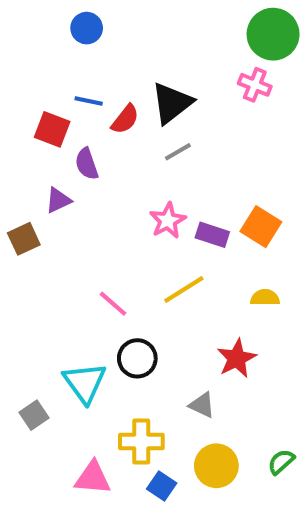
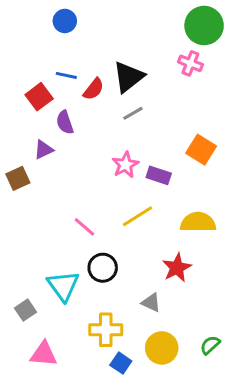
red square: (52, 129) -> (39, 97), turned 32
orange square: (261, 227) -> (201, 150), moved
yellow semicircle: (265, 298) -> (198, 222), size x1.6
pink triangle: (93, 478) -> (44, 354), moved

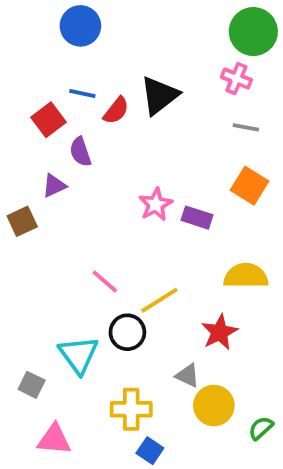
blue circle: (65, 21) -> (80, 26), size x1.4
gray line: (133, 113) -> (246, 127), moved, turned 40
yellow line: (137, 216) -> (159, 300), moved
gray square: (25, 310) -> (32, 385), turned -30
yellow circle: (162, 348) -> (214, 406), moved

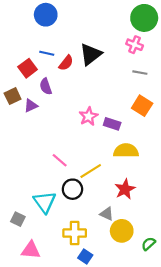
brown square: (22, 221) -> (13, 96), moved
yellow semicircle: (246, 276) -> (126, 151), moved

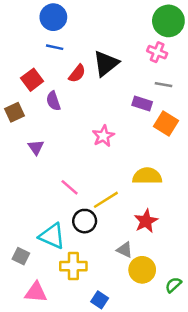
blue line: (47, 53) -> (55, 47), moved
purple triangle: (31, 106) -> (36, 147), moved, turned -40
purple rectangle: (112, 124) -> (142, 103), moved
cyan triangle: (45, 202) -> (52, 236), turned -30
yellow cross: (75, 233) -> (73, 266), moved

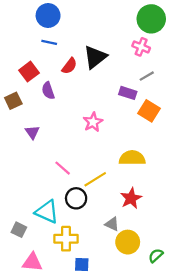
gray line: (163, 85) -> (147, 76), turned -40
blue square: (100, 300) -> (82, 264), moved, turned -32

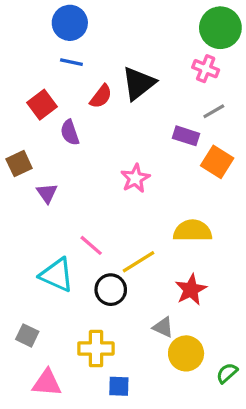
brown square: (13, 101) -> (19, 164), moved
cyan triangle: (47, 212) -> (57, 275), moved

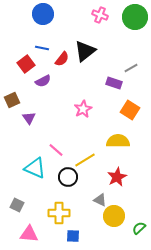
blue line: (71, 62) -> (42, 48), moved
pink cross: (206, 69) -> (100, 15), moved
purple semicircle: (70, 132) -> (43, 81), turned -98
orange square: (217, 162) -> (130, 110), moved

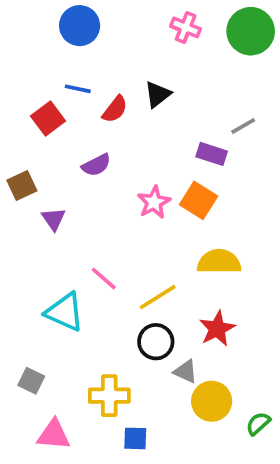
black triangle: (85, 51) -> (158, 94), size x0.7
purple semicircle: (43, 81) -> (96, 165), moved
orange square: (130, 110) -> (199, 200), moved
black circle: (68, 177) -> (156, 342), moved

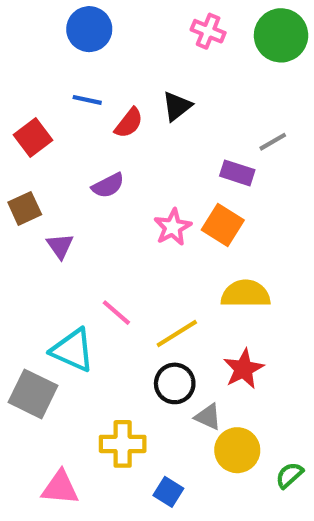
red square: (48, 119) -> (33, 138), moved
gray square: (31, 381) -> (33, 394), moved, size x1.6
blue square: (135, 438) -> (168, 492), moved, turned 30

